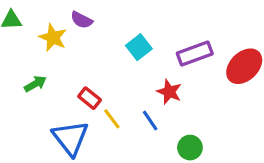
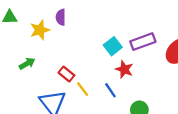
purple semicircle: (82, 20) -> (61, 17), turned 63
yellow star: (53, 38) -> (40, 30), turned 30
cyan square: (139, 47) -> (113, 46), moved

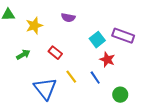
purple semicircle: (61, 17) -> (68, 18), moved, turned -80
purple rectangle: (143, 42) -> (123, 36), turned 40
red rectangle: (66, 74) -> (55, 53), moved

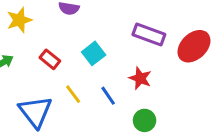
cyan square: (97, 40) -> (94, 53), moved
red star: (107, 60) -> (140, 78), moved

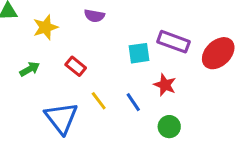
cyan square: (94, 53) -> (139, 53), moved, turned 30

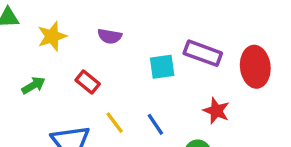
purple semicircle: (94, 16) -> (110, 36), moved
red ellipse: (218, 53) -> (255, 67), turned -52
red star: (165, 85) -> (216, 111), moved

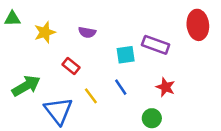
red ellipse: (255, 67) -> (198, 25), moved
green arrow: (33, 85) -> (26, 86), moved, size x1.6
blue line: (155, 124) -> (121, 87), moved

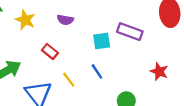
yellow star: (45, 32) -> (25, 20), turned -30
red star: (166, 87) -> (159, 71), moved

